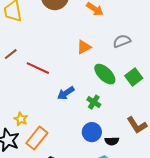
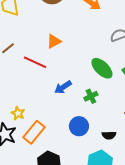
orange triangle: (84, 47) -> (54, 41), moved
green cross: (94, 102) -> (91, 96), turned 32
blue circle: (92, 132) -> (79, 126), moved

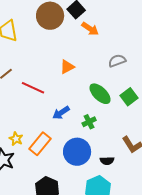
orange triangle: (54, 41) -> (67, 67), moved
blue circle: (79, 126) -> (77, 152), size x1.4
orange rectangle: (34, 132) -> (40, 144), moved

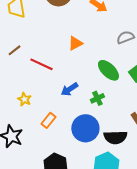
yellow star: (16, 139) -> (24, 99), moved
orange rectangle: (40, 144) -> (48, 120), size x0.7
black semicircle: (107, 161) -> (115, 137), size x1.6

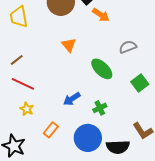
orange triangle: (75, 43) -> (69, 45), moved, turned -42
red line: (41, 64) -> (23, 84), moved
green ellipse: (108, 70) -> (102, 69), moved

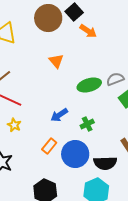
gray semicircle: (128, 47) -> (115, 79), moved
green ellipse: (102, 69) -> (89, 85), turned -60
orange rectangle: (51, 130) -> (49, 146), moved

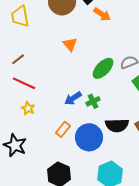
green ellipse: (89, 85) -> (103, 68), turned -30
green cross: (87, 124) -> (93, 101), moved
black semicircle: (105, 163) -> (117, 125), moved

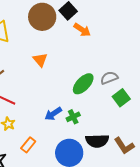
orange triangle: (70, 44) -> (40, 60), moved
orange rectangle: (63, 129) -> (28, 145), moved

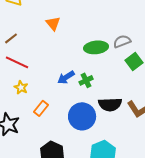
green ellipse: (83, 84) -> (96, 47), turned 40

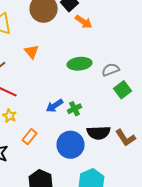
orange triangle: (53, 23) -> (32, 52), moved
green ellipse: (96, 47) -> (80, 64), moved

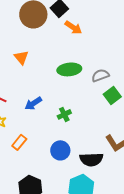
blue arrow: (54, 106) -> (33, 103), moved
black semicircle: (98, 133) -> (91, 159), moved
blue circle: (70, 145) -> (60, 150), size x0.7

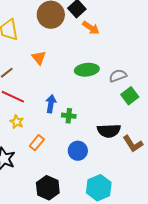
blue arrow: (33, 103) -> (51, 104), turned 132
green cross: (64, 114) -> (69, 116), moved, turned 32
black semicircle: (91, 159) -> (109, 131), moved

